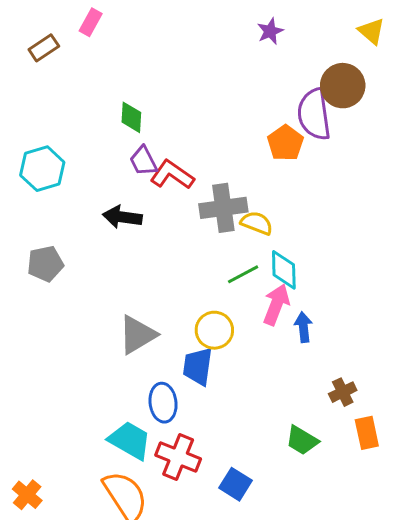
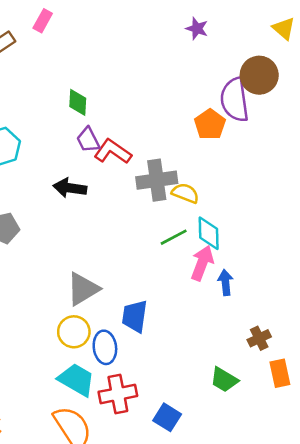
purple star: (270, 31) -> (197, 29), turned -30
yellow circle: (214, 330) -> (74, 332), moved
red cross: (178, 457) -> (118, 394), turned -33

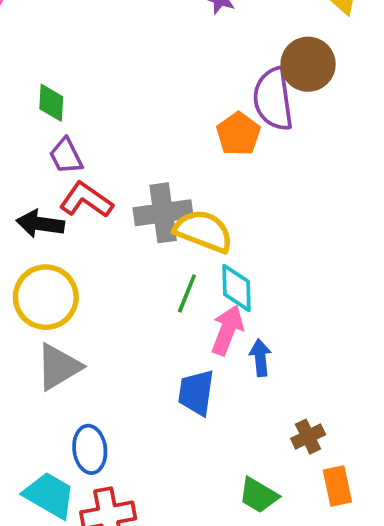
red L-shape: (113, 152) -> (86, 200), moved
yellow semicircle: (185, 193) -> (203, 231), size x1.5
green line: (174, 237) -> (187, 293), turned -40
blue trapezoid: (135, 316) -> (196, 392), moved
yellow circle: (74, 332) -> (46, 297), moved, size x1.4

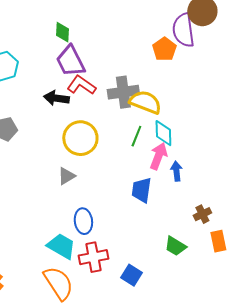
purple trapezoid: (66, 156) -> (70, 61), size x1.6
yellow circle: (46, 297) -> (80, 138), moved
gray triangle: (59, 367) -> (66, 176), size x0.7

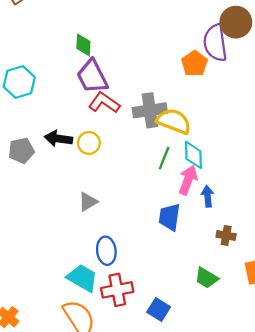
black arrow: (56, 98) -> (58, 139), moved
yellow circle: (80, 138) -> (89, 143), moved, size x0.6
brown cross: (202, 214) -> (226, 235), moved, turned 36

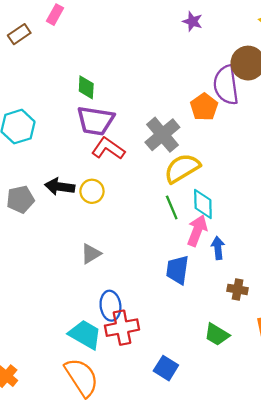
purple trapezoid: (92, 77) -> (95, 121), turned -54
gray cross: (150, 110) -> (162, 135), moved, turned -32
yellow semicircle: (174, 121) -> (182, 168), turned -52
green line: (164, 158) -> (172, 207), turned -45
red cross: (117, 290) -> (122, 328), moved

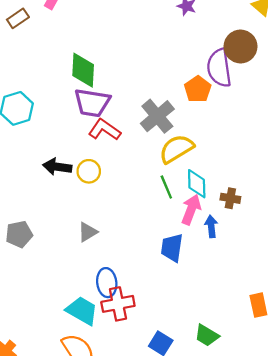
green diamond: (86, 87) -> (83, 70), size x1.5
gray pentagon: (20, 199) -> (19, 234), moved
brown cross: (238, 289) -> (230, 198), moved
green trapezoid: (217, 335) -> (207, 335), moved

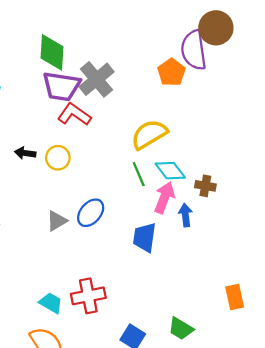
gray cross: (157, 116) -> (97, 79), moved
black arrow: (57, 167) -> (25, 153), size x0.7
cyan diamond: (197, 184) -> (170, 171), turned -36
blue ellipse: (107, 283) -> (91, 213), moved, turned 48
cyan trapezoid: (82, 311) -> (51, 303), size x0.7

